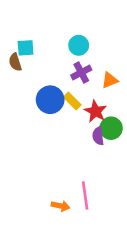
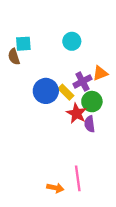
purple cross: (81, 73) -> (82, 81), moved
red star: (95, 111) -> (77, 113), moved
green circle: (111, 128) -> (92, 102), moved

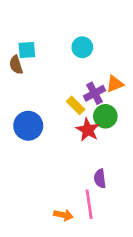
blue circle: (46, 91) -> (28, 126), moved
purple semicircle: (90, 124) -> (100, 179), moved

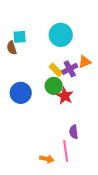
cyan circle: (82, 47) -> (61, 35), size x1.5
yellow rectangle: (76, 105) -> (56, 70), moved
green circle: (105, 116) -> (54, 86), moved

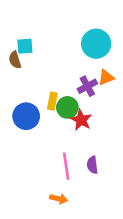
cyan circle: (61, 35) -> (96, 44), moved
yellow rectangle: (56, 70) -> (52, 101), moved, turned 56
pink line: (66, 151) -> (66, 166), moved

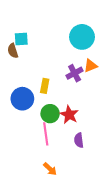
green circle: (67, 107) -> (50, 114), moved
red star: (81, 120) -> (69, 115), moved
pink line: (66, 166) -> (46, 134), moved
orange arrow: (59, 199) -> (50, 169), turned 32

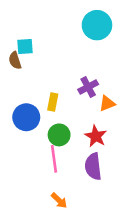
cyan circle: (82, 37) -> (97, 25), moved
orange triangle: (91, 66) -> (107, 103), moved
red star: (69, 115) -> (96, 136), moved
purple semicircle: (79, 140) -> (93, 166), size x1.5

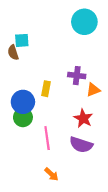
purple cross: (88, 87) -> (77, 76), turned 35
green circle: (59, 135) -> (23, 117), moved
purple semicircle: (93, 166) -> (81, 145), turned -65

